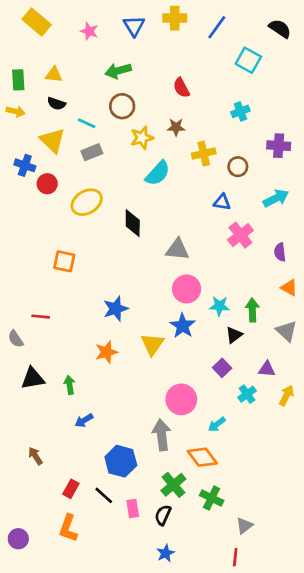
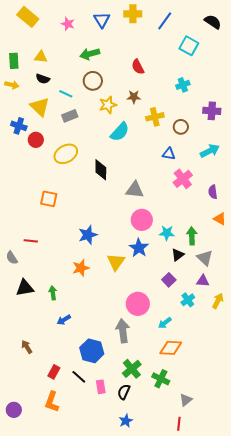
gray triangle: (286, 331) -> (205, 258), moved
orange diamond: (202, 457) -> (171, 348), moved, turned -50

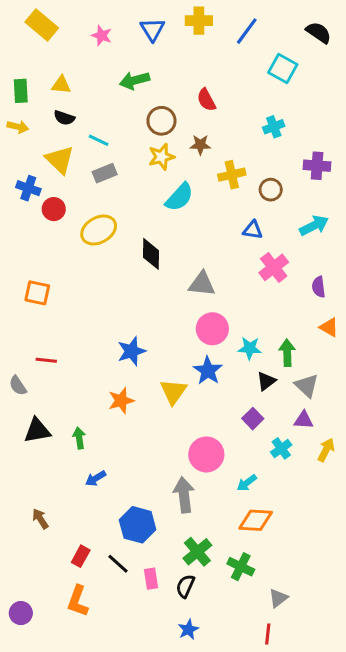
brown circle: (93, 81) -> (161, 121), moved
orange square: (49, 199) -> (37, 293), moved

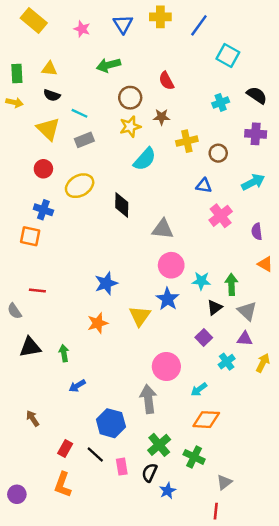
black semicircle: (319, 33) -> (257, 95), moved
blue cross: (28, 188) -> (43, 210), moved
blue star: (188, 630) -> (168, 491), moved

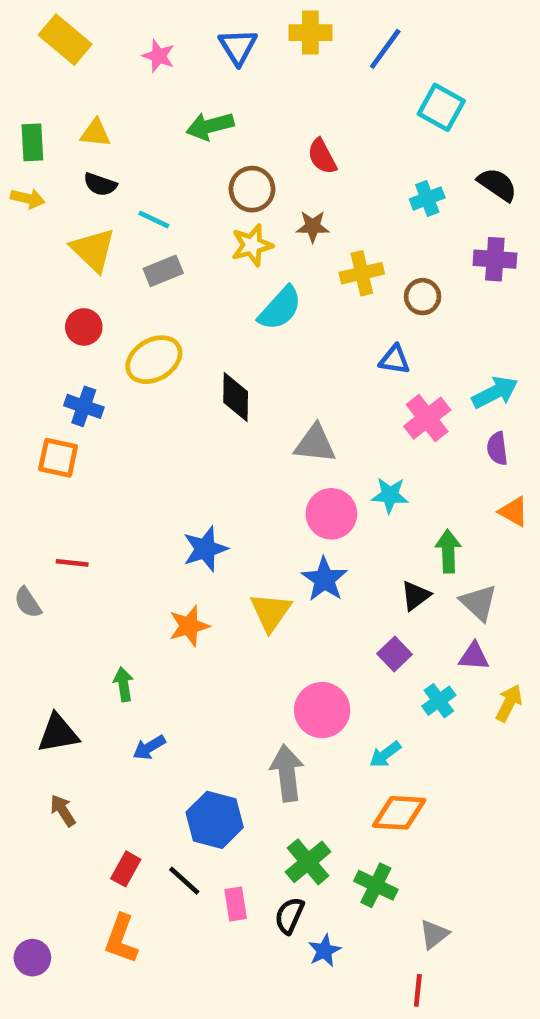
cyan arrow: (253, 182) -> (495, 392), moved
cyan star: (201, 281) -> (390, 495), moved
black triangle: (30, 347) -> (58, 733), moved

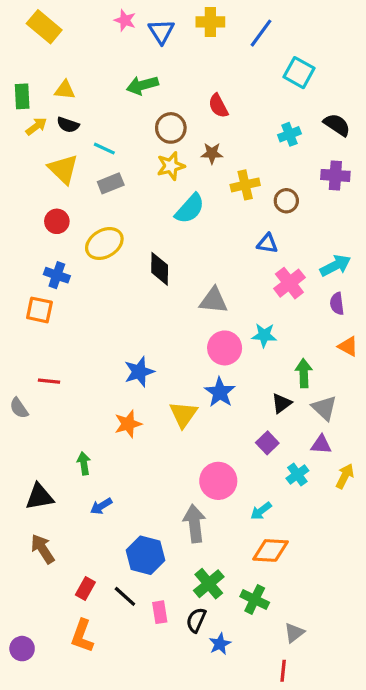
pink star: (159, 56) -> (125, 20), moved
yellow arrow: (28, 198) -> (36, 126), moved, turned -50
brown arrow: (63, 810) -> (43, 549), size x1.4

